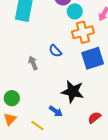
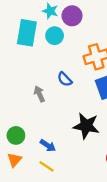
cyan circle: (75, 11) -> (55, 36), moved
blue arrow: (56, 111) -> (48, 146), moved

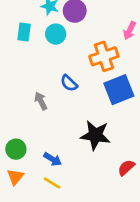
cyan rectangle: (27, 33) -> (24, 32), size x0.6

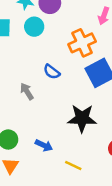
yellow line: (52, 183) -> (73, 166), moved

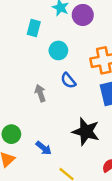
cyan circle: (34, 27) -> (58, 50), moved

